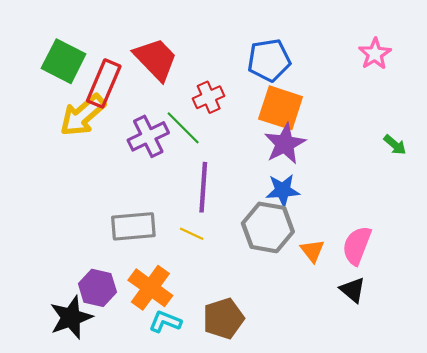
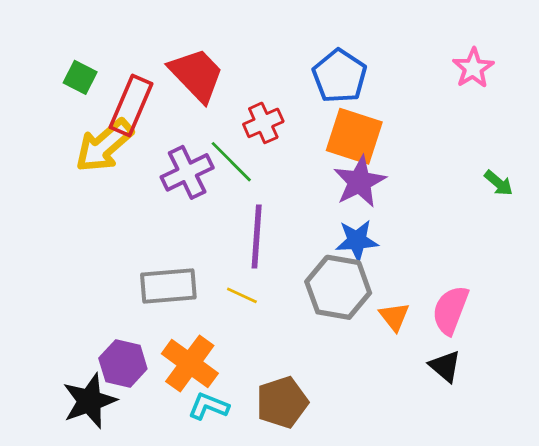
blue pentagon: (269, 60) -> (339, 76), turned -30
green square: (64, 61) -> (80, 77), size x0.6

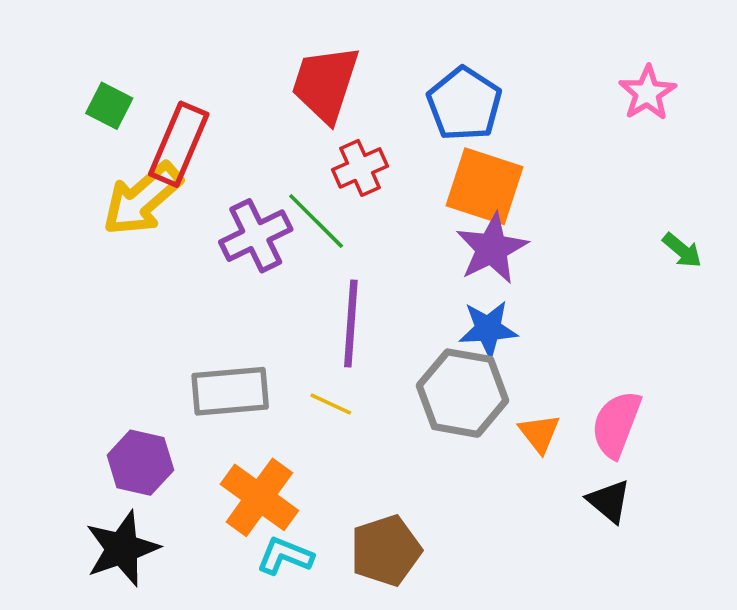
red trapezoid: (196, 75) -> (325, 84), moved, turned -118
purple hexagon: (123, 364) -> (140, 463), moved

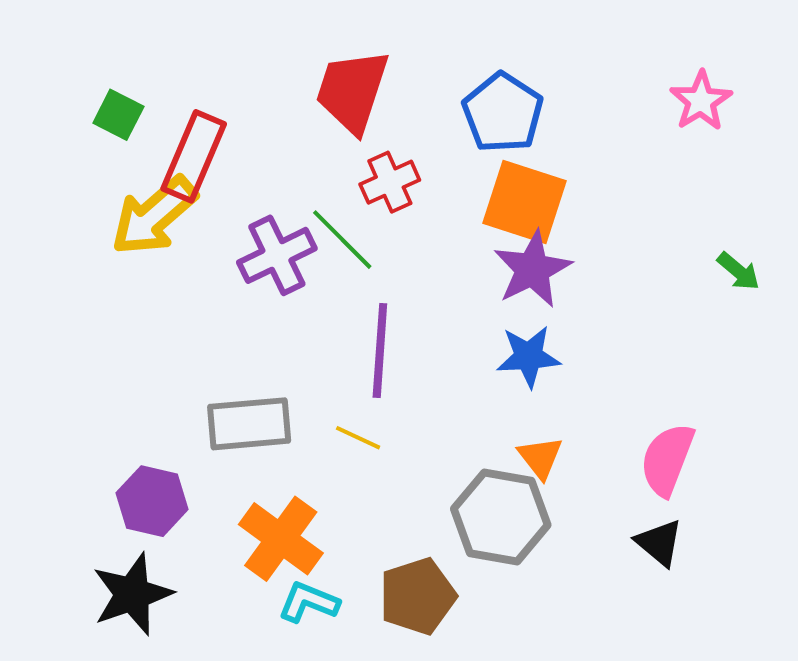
gray hexagon: (462, 393) -> (501, 517), moved
orange triangle: (539, 433) -> (540, 458), moved

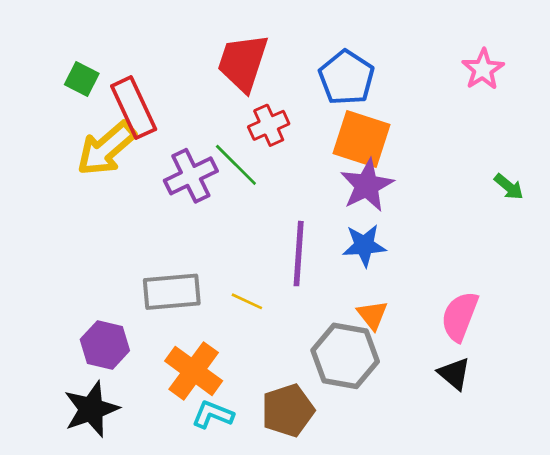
red rectangle: (194, 156) -> (134, 108), turned -48
purple line: (380, 351) -> (299, 254), moved

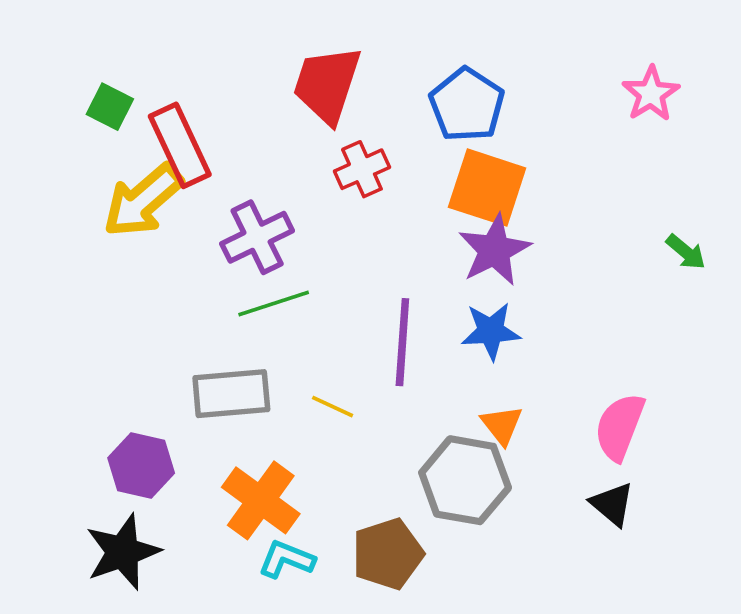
green line: (236, 165) -> (274, 304), moved, turned -63

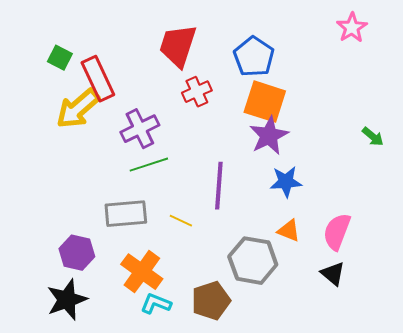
pink star: (651, 94) -> (352, 28), moved
blue star: (491, 331) -> (286, 182), moved
orange triangle: (502, 425) -> (289, 231), moved, turned -30

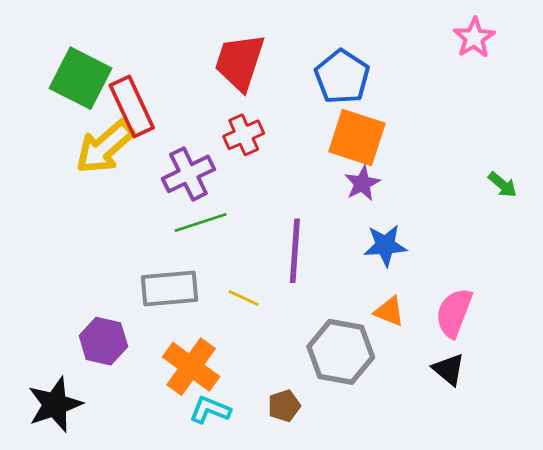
green square: (60, 58) -> (81, 78), size x1.8
red cross: (197, 92) -> (244, 135), moved
purple star: (269, 136) -> (362, 183), size x0.7
black star: (67, 300) -> (55, 404), moved
brown pentagon: (211, 301) -> (284, 406), size x0.6

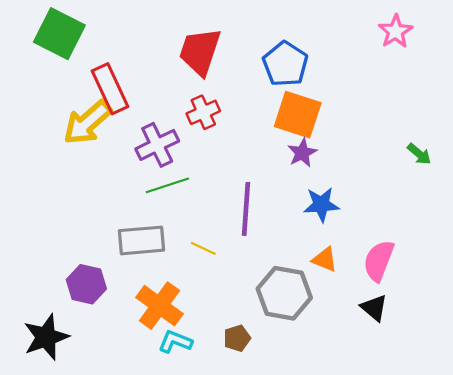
green square: (81, 78) -> (59, 34), moved

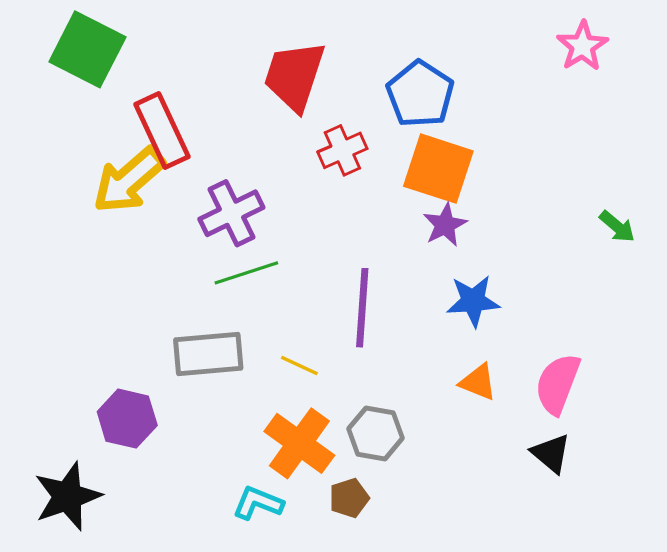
red cross: (203, 112) -> (342, 150), moved
gray hexagon: (284, 293) -> (375, 433), moved, size x0.7
orange cross: (159, 306) -> (299, 443), moved

